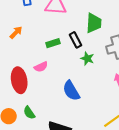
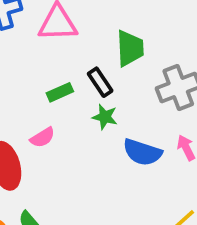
green star: (87, 58) -> (105, 117), moved
blue semicircle: (71, 91) -> (142, 152), moved, turned -35

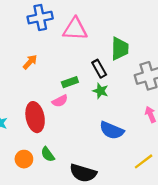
green rectangle: (60, 92) -> (70, 82), moved
blue semicircle: (142, 152) -> (112, 130), moved

